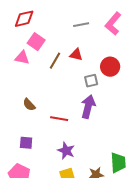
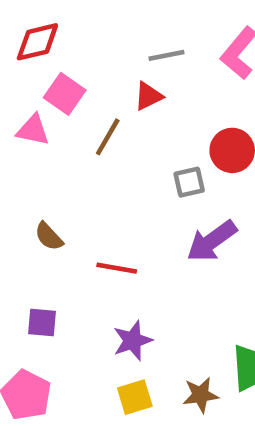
red triangle: (76, 55) -> (148, 96), moved, turned -40
purple arrow: (88, 107) -> (212, 241), moved, turned -140
purple star: (66, 151) -> (133, 341), turned 30

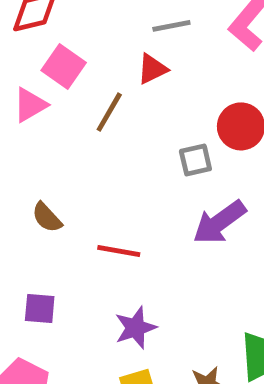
pink triangle: (33, 130) -> (30, 105), turned -42

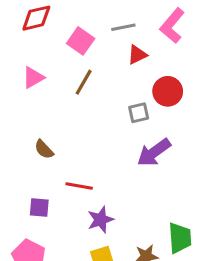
pink square: (64, 67) -> (81, 41), moved
red triangle: (152, 69) -> (137, 55), moved
red line: (119, 251) -> (79, 186), moved

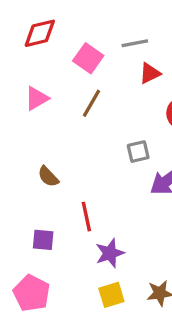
gray square: (139, 113) -> (138, 152), moved
red line: (79, 186) -> (86, 217), turned 68

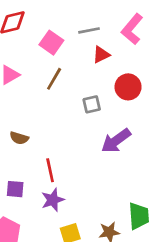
gray square: (138, 152) -> (92, 104), moved
brown semicircle: (48, 177) -> (19, 138), turned -30
purple star: (110, 253) -> (53, 200), moved

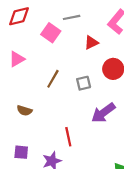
gray line: (89, 30) -> (72, 17), moved
brown line: (54, 79) -> (53, 79), moved
red line: (50, 170) -> (68, 137), moved

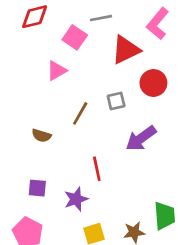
red triangle: (91, 43) -> (126, 50), size x1.6
pink triangle: (17, 59) -> (57, 71), moved
brown line: (53, 79) -> (80, 113), moved

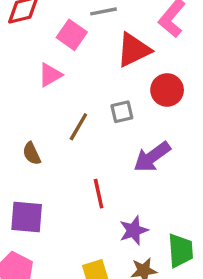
brown semicircle: (41, 136) -> (32, 154), turned 48
purple square: (37, 188) -> (27, 217), size x1.5
purple star: (76, 199) -> (134, 230), moved

